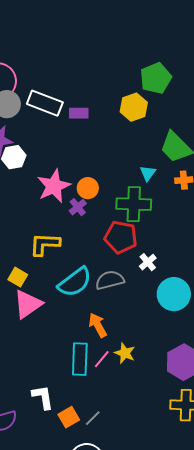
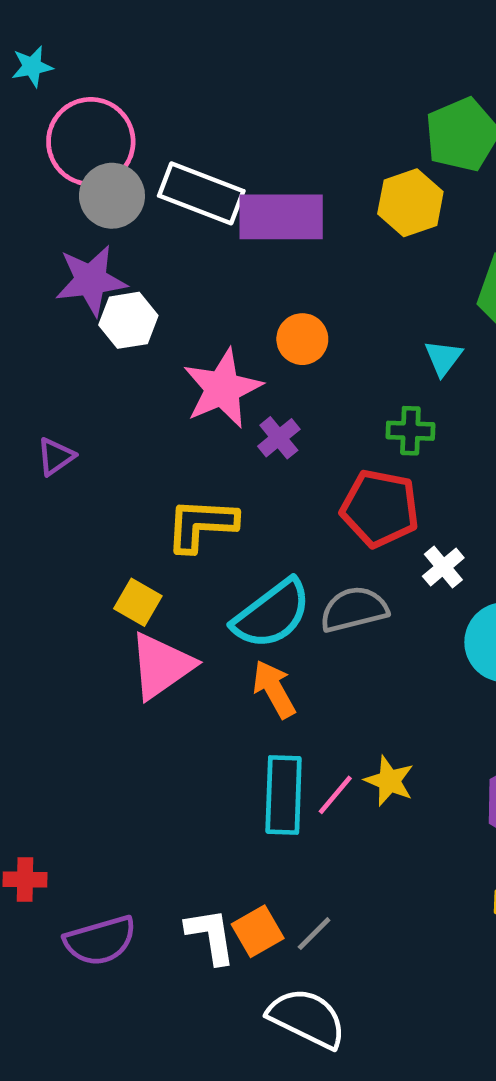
purple rectangle: (79, 113) -> (281, 217), size x1.8
orange circle: (88, 188) -> (302, 339), moved
green cross: (134, 204) -> (410, 431), size x0.6
orange arrow: (98, 325) -> (274, 689), moved
white L-shape: (43, 397) -> (211, 936), moved

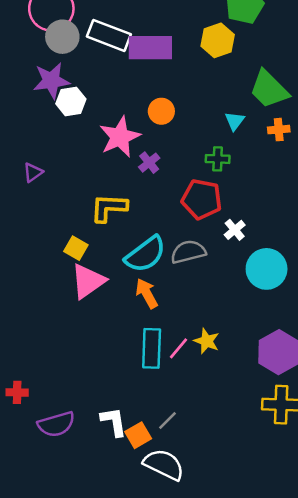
orange square: (258, 931) -> (138, 435), moved

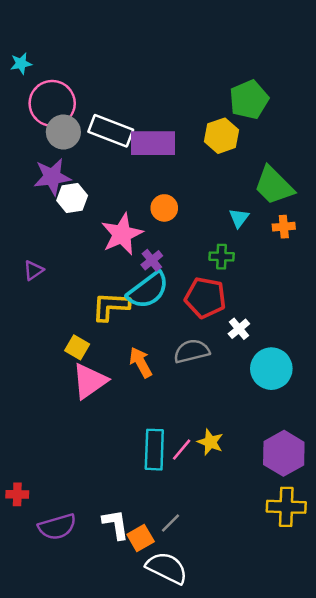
cyan semicircle: (145, 254) -> (148, 290), moved
orange arrow: (147, 293) -> (141, 362), moved

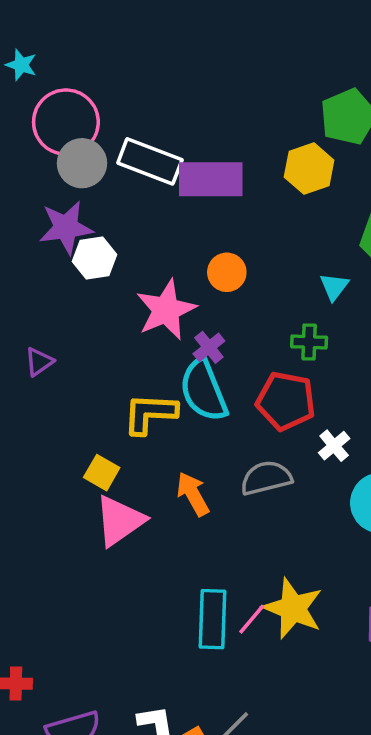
cyan star: (21, 64) -> (21, 65), turned 30
cyan semicircle: (148, 290) -> (204, 390), turned 105
yellow star: (210, 442) -> (293, 608), size x1.6

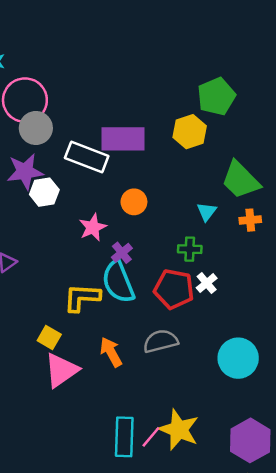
white rectangle: (150, 161) -> (87, 157), moved
pink star: (166, 310) -> (93, 227), size x0.7
white cross: (334, 446) -> (207, 283), moved

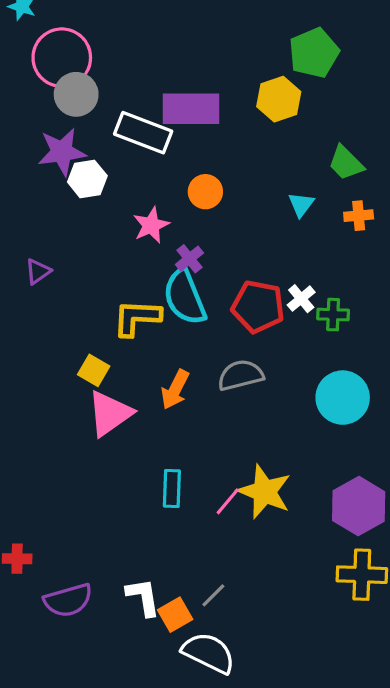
green trapezoid: (241, 180) -> (346, 163), size x0.7
green cross: (190, 249) -> (333, 315), moved
orange arrow: (111, 352) -> (175, 390), turned -124
cyan rectangle: (124, 437) -> (172, 488), moved, size x0.7

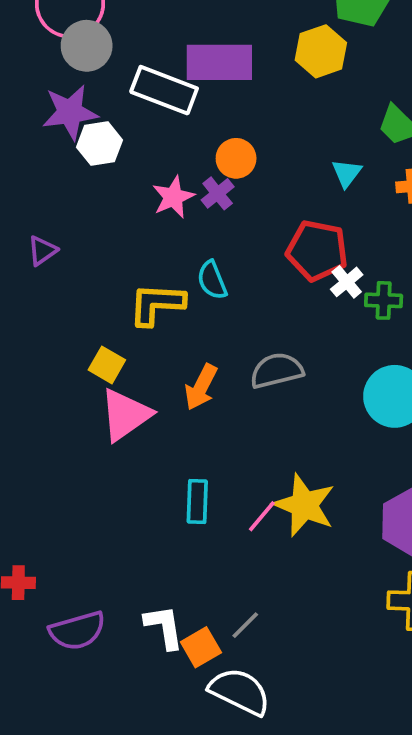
purple cross: (189, 259) -> (218, 193), moved
cyan semicircle: (185, 297) -> (212, 280), size x0.6
red pentagon: (258, 307) -> (317, 251), moved

